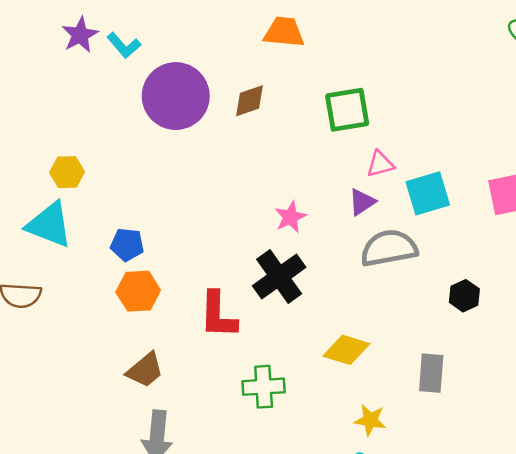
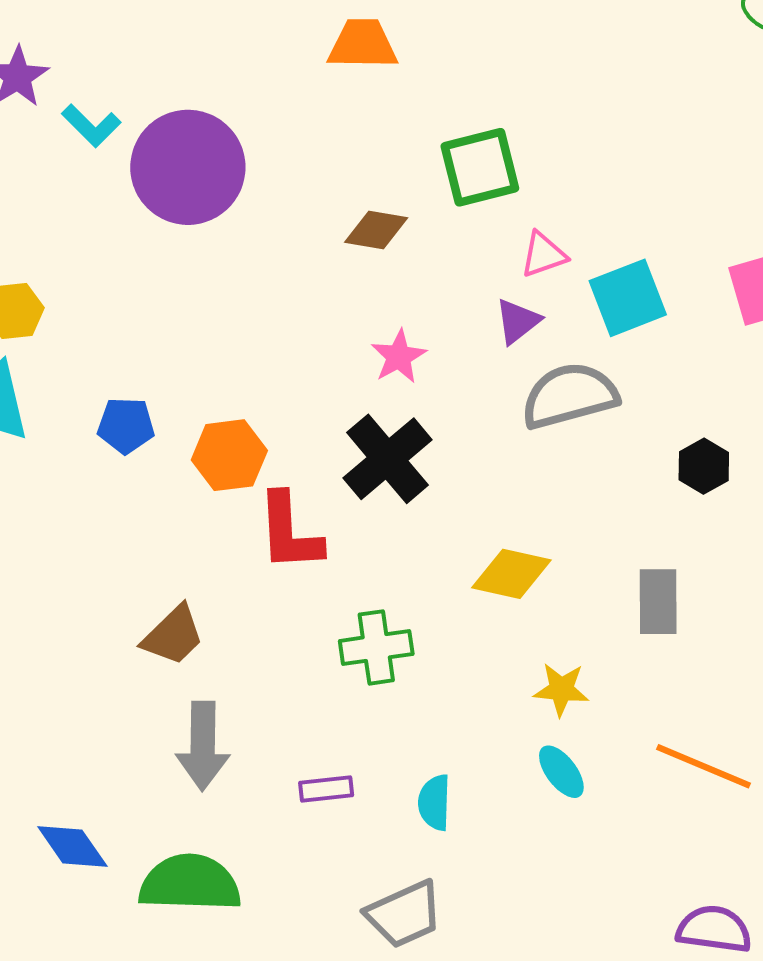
cyan L-shape: (124, 45) -> (91, 126), moved
brown diamond: (249, 101) -> (376, 230), moved, turned 33
orange hexagon: (138, 291) -> (229, 455), moved

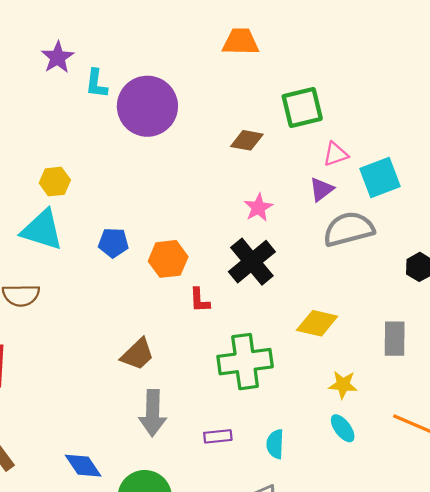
cyan L-shape: (91, 126) -> (96, 84), turned 52
red L-shape: (289, 532) -> (200, 300), size x0.6
green cross: (376, 647) -> (245, 362), size x1.4

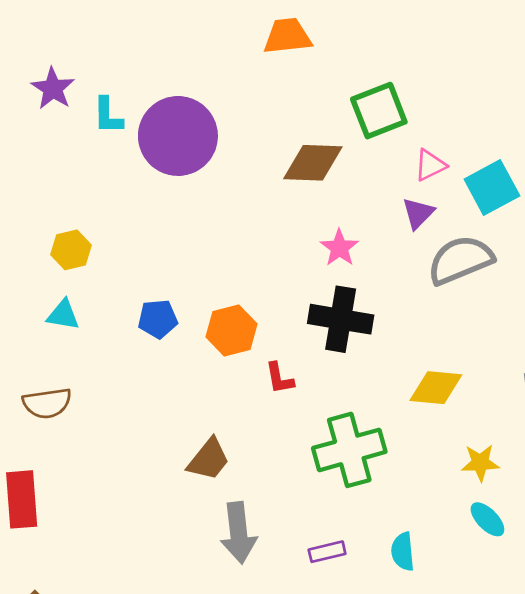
brown diamond: (247, 140) -> (313, 163), size x1.4
cyan triangle: (42, 230) -> (63, 315), size x0.6
black cross: (252, 262) -> (341, 319), turned -33

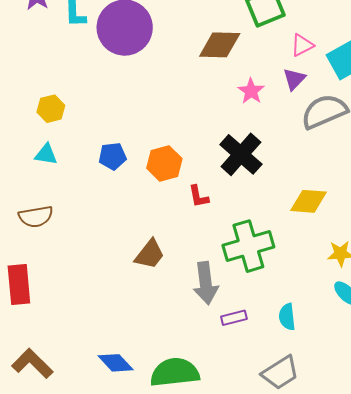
pink star: (339, 248) -> (251, 91), moved
black cross: (341, 319) -> (241, 154), turned 33
gray arrow: (238, 533) -> (206, 283), moved

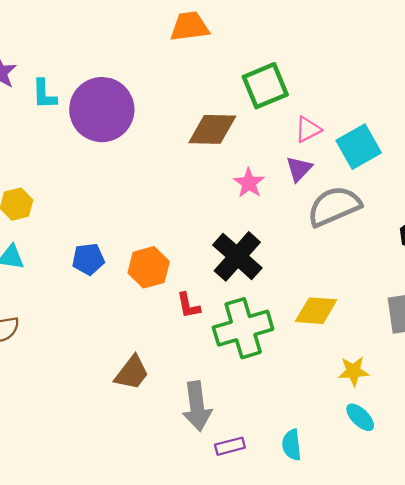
green cross: (248, 246) -> (243, 328), moved

